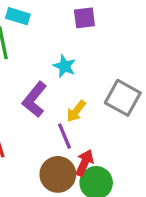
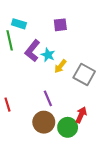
purple L-shape: (35, 99) -> (32, 51), moved
yellow arrow: (76, 111) -> (60, 66), moved
red arrow: (84, 163) -> (81, 115), moved

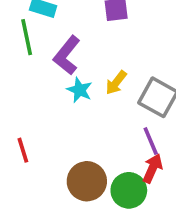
cyan star: (48, 55) -> (80, 90), moved
purple line: (48, 98) -> (151, 141), moved

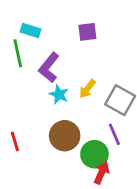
red arrow: (153, 168) -> (102, 173), moved
brown circle: (87, 181) -> (65, 136), moved
green circle: (129, 190) -> (94, 154), moved

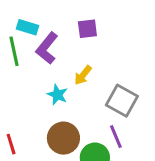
purple L-shape: (49, 67) -> (47, 48), moved
yellow arrow: (87, 89) -> (83, 75), moved

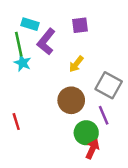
cyan star: (57, 95) -> (22, 63), moved
brown circle: (63, 138) -> (71, 100), moved

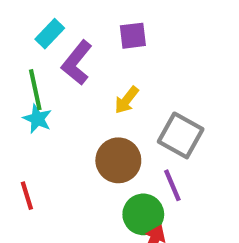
cyan rectangle: (30, 24) -> (50, 34), turned -63
green line: (19, 44) -> (35, 90), moved
cyan star: (22, 63) -> (37, 119), moved

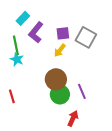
purple square: (133, 36) -> (63, 33), moved
gray square: (181, 135) -> (86, 37), moved
green circle: (143, 214) -> (60, 94), moved

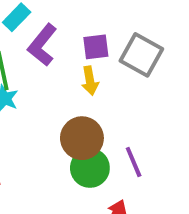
yellow arrow: (60, 50) -> (90, 81), turned -48

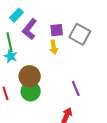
brown circle: (82, 138) -> (30, 76), moved
green circle: (90, 168) -> (31, 91), moved

